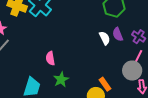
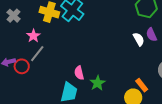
pink semicircle: (50, 58) -> (79, 73), moved

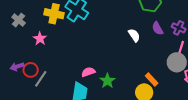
white semicircle: (139, 39) -> (134, 35), moved
gray line: (37, 54) -> (41, 79), moved
pink semicircle: (79, 73) -> (88, 72), turned 88

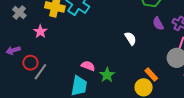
white semicircle: (134, 35) -> (130, 38), moved
purple arrow: (17, 67) -> (13, 50), moved
pink semicircle: (88, 72) -> (88, 66), turned 40

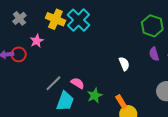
red circle: (30, 63) -> (19, 54), moved
gray line: (40, 72) -> (53, 83), moved
orange rectangle: (151, 74) -> (121, 102), moved

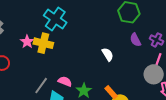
yellow cross: (55, 19) -> (43, 43), moved
pink star: (37, 41) -> (27, 42), moved

